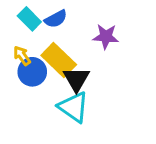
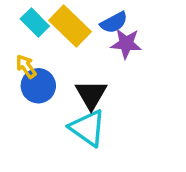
blue semicircle: (56, 19) -> (114, 23), moved
yellow rectangle: (59, 60) -> (70, 26), moved

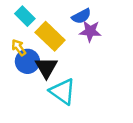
yellow rectangle: (70, 26) -> (50, 36), moved
black triangle: (91, 95) -> (46, 68), moved

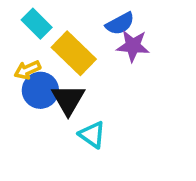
yellow arrow: (19, 48) -> (27, 70), turned -78
cyan triangle: (63, 91) -> (92, 135), size x0.7

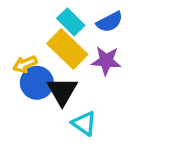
cyan rectangle: (37, 24) -> (71, 22), moved
purple star: (133, 46) -> (106, 61), moved

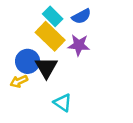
yellow arrow: (25, 64) -> (19, 81), moved
cyan triangle: (84, 123) -> (63, 103), moved

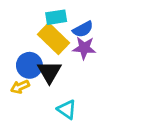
cyan rectangle: (53, 16) -> (56, 17), turned -54
blue semicircle: (81, 16) -> (83, 29), moved

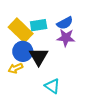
cyan rectangle: (56, 17) -> (39, 25), moved
yellow rectangle: (53, 39) -> (21, 30), moved

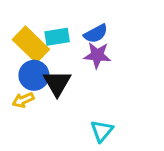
cyan triangle: (52, 86) -> (102, 131), moved, turned 35

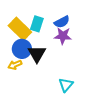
cyan rectangle: (57, 37) -> (37, 24), turned -63

